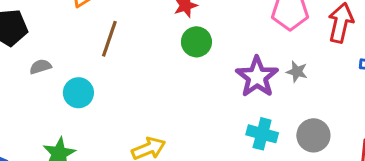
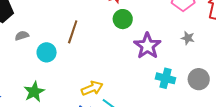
brown line: (109, 39) -> (73, 32), moved
purple star: (257, 77) -> (147, 46), moved

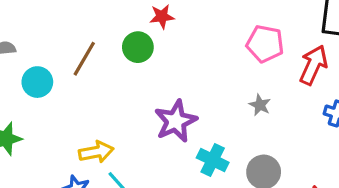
green circle: (123, 19) -> (138, 47), moved
purple star: (147, 46) -> (176, 121), moved

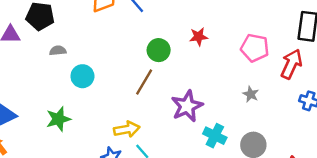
red star: (162, 16) -> (199, 37), moved
brown line: (84, 59) -> (144, 82), moved

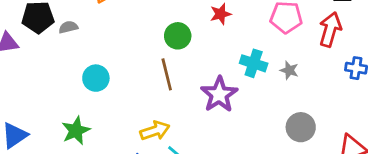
gray semicircle: (58, 51) -> (68, 27), moved
brown line: (144, 82) -> (167, 74), turned -36
cyan cross: (215, 136) -> (254, 63), moved

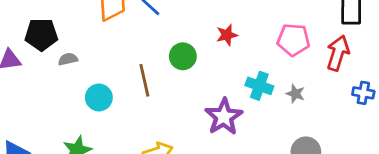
gray semicircle: (68, 27) -> (68, 59), moved
brown line: (167, 74) -> (144, 80), moved

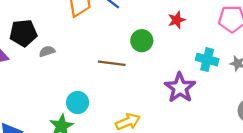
brown line: (144, 80) -> (112, 63), turned -65
cyan circle: (99, 97) -> (78, 103), moved

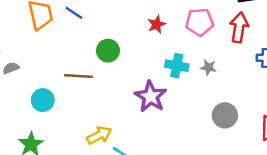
red star: (177, 20) -> (157, 24), moved
cyan circle: (78, 103) -> (43, 100), moved

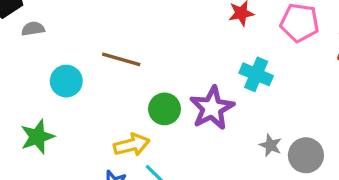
green circle: (108, 51) -> (165, 109), moved
gray star: (208, 68) -> (270, 145), moved

